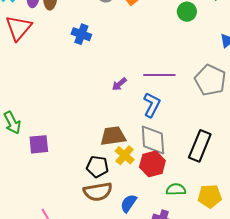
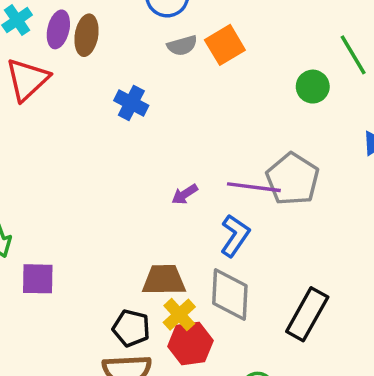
gray pentagon: (210, 80) -> (293, 179), moved
red hexagon: (152, 164) -> (190, 343), moved

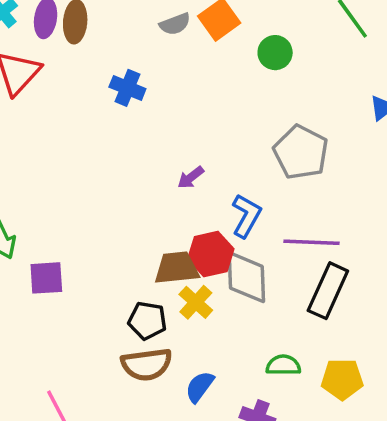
green circle: (313, 87) -> (275, 53), moved
purple line: (254, 187) -> (311, 242), moved
red hexagon: (190, 343) -> (211, 254), moved

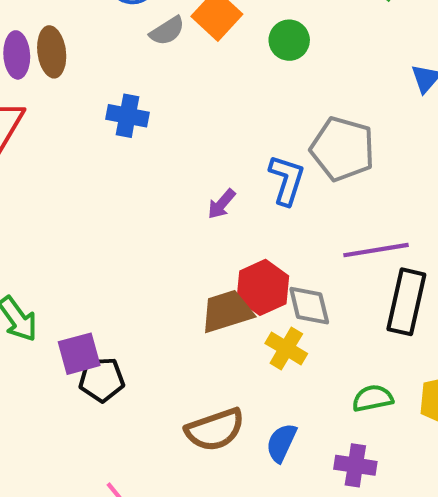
blue L-shape: (246, 216) -> (287, 180), moved
gray diamond: (246, 277) -> (309, 306), size x0.7
yellow cross: (196, 302) -> (286, 348), moved
black pentagon: (147, 321) -> (102, 380), moved

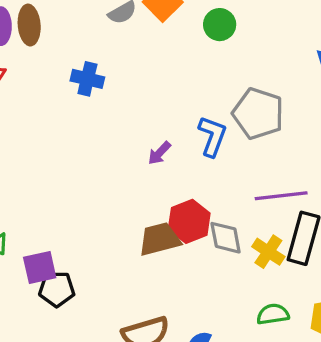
yellow cross: (286, 348) -> (268, 252), moved

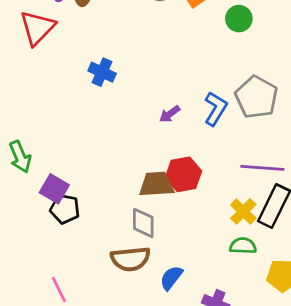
blue cross: (87, 79) -> (102, 72), moved
gray diamond: (226, 238) -> (143, 223), moved
purple square: (40, 268) -> (54, 189), turned 32
green semicircle: (273, 314) -> (243, 246), moved

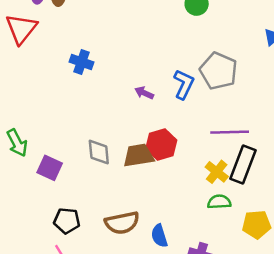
purple arrow: (170, 114) -> (144, 93), turned 66
black pentagon: (65, 209) -> (67, 221), moved
gray diamond: (143, 223) -> (99, 152), moved
blue semicircle: (171, 278) -> (159, 236), turned -50

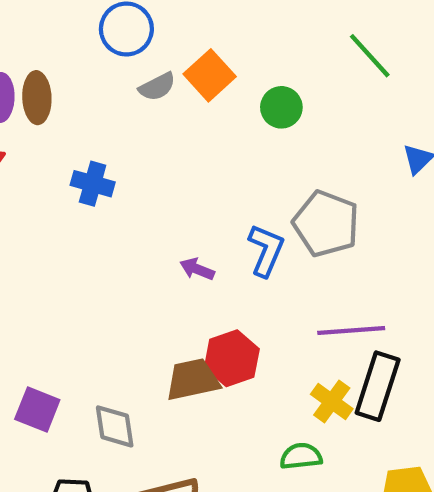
blue cross: (82, 62) -> (93, 184), moved
gray diamond: (99, 152) -> (115, 426), moved
green semicircle: (219, 202) -> (301, 456), moved

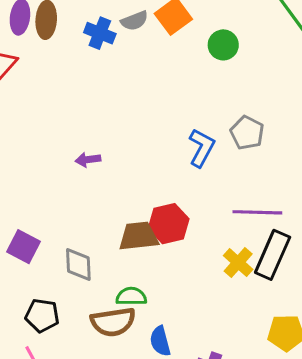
blue cross: (93, 184) -> (100, 33), moved
gray pentagon: (326, 224) -> (247, 133), size x0.7
purple arrow: (197, 269) -> (88, 160), moved, turned -35
green semicircle: (301, 456) -> (131, 296), moved

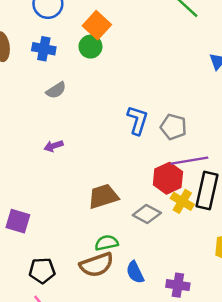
gray semicircle: (134, 21) -> (56, 90), moved
green circle: (223, 45) -> (90, 47), moved
gray pentagon: (247, 133) -> (173, 127), moved
red hexagon: (169, 224) -> (168, 178), moved
gray diamond: (78, 265) -> (147, 214), moved, turned -48

